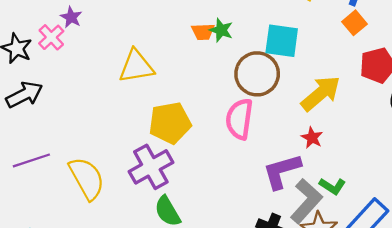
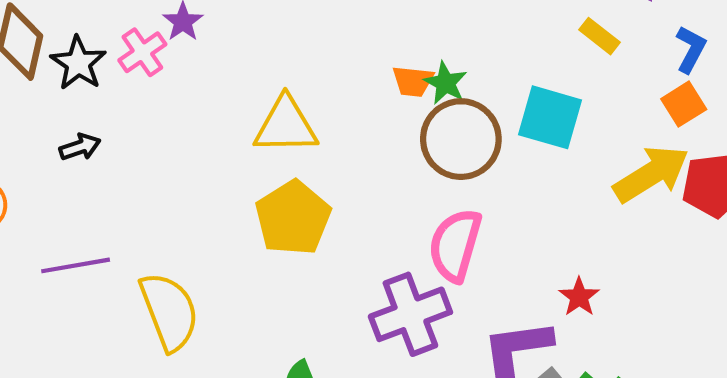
brown circle: (257, 74) -> (461, 139), moved
yellow arrow: (321, 93) -> (651, 174), moved
black arrow: (24, 95) -> (80, 147), size x0.6
yellow pentagon: (170, 123) -> (293, 218), moved, turned -30
purple cross: (151, 167) -> (410, 314), moved

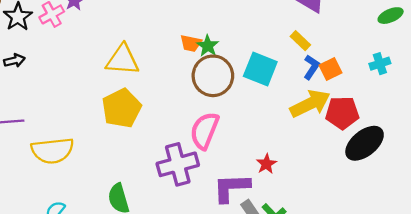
yellow rectangle: (599, 36) -> (300, 41), moved
blue L-shape: (691, 49) -> (311, 67), moved
yellow semicircle: (169, 311) -> (52, 151), turned 99

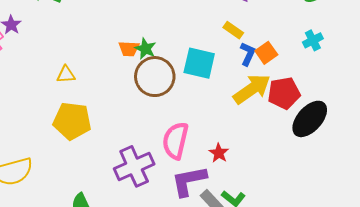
yellow triangle: (122, 60) -> (66, 74), size x0.6
yellow pentagon: (122, 108) -> (72, 121), turned -30
pink semicircle: (204, 131) -> (175, 141), moved

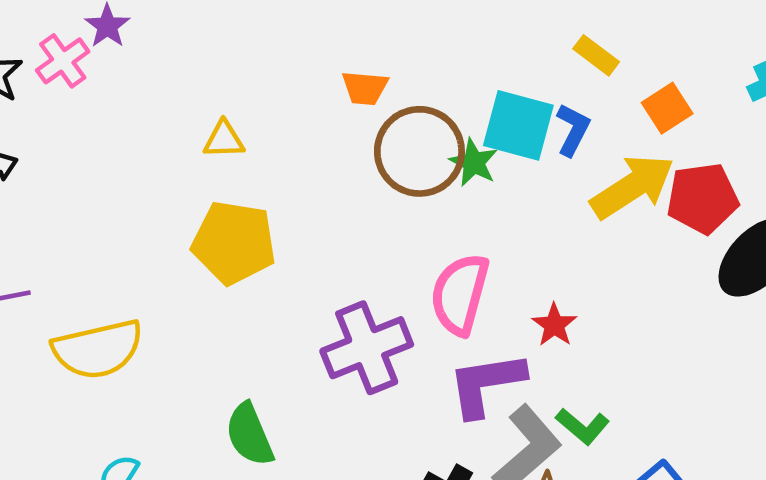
green star: (145, 49) -> (474, 163), moved
blue L-shape: (248, 54) -> (573, 130), moved

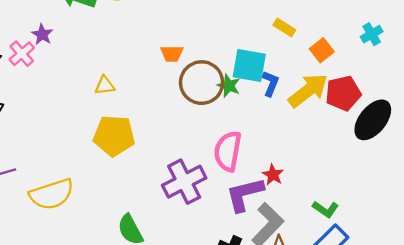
blue L-shape: (573, 130) -> (270, 83), moved
red star: (554, 325) -> (273, 175), moved
green L-shape: (583, 426) -> (326, 209), moved

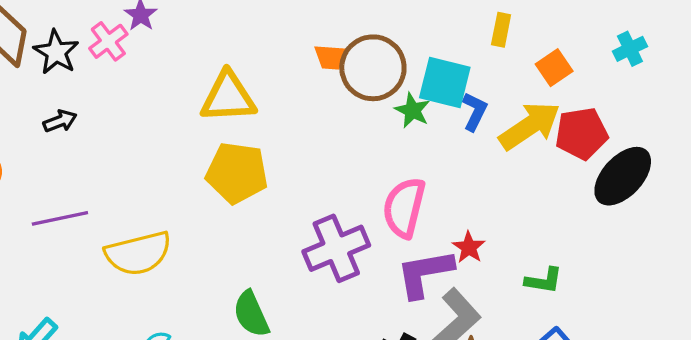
yellow rectangle: (284, 27) -> (501, 30), turned 65
brown circle: (202, 83) -> (373, 68), moved
yellow triangle: (105, 85) -> (228, 97), size x1.8
green L-shape: (326, 209) -> (544, 280), moved, turned -30

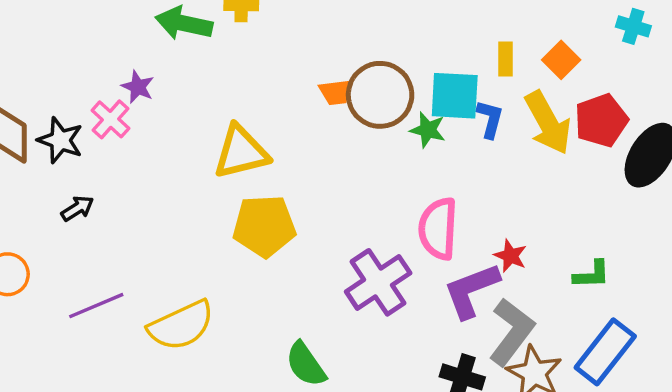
yellow rectangle: (501, 30) -> (506, 59), moved
cyan cross: (630, 49) -> (633, 26), turned -36
yellow arrow: (530, 126) -> (548, 123), turned 106

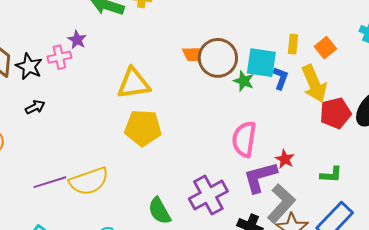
pink cross: (110, 119) -> (59, 57), turned 30
red pentagon: (601, 120) -> (335, 113), moved
purple cross: (378, 282) -> (208, 195), moved
purple line: (96, 306) -> (50, 182), moved

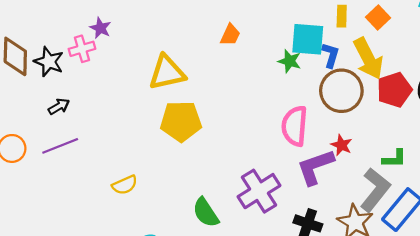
orange trapezoid: (192, 54) -> (230, 35), turned -60
brown circle: (218, 58) -> (341, 91), moved
yellow semicircle: (89, 181) -> (125, 185), size x0.6
purple line: (50, 182) -> (60, 146), moved
gray L-shape: (281, 204) -> (375, 190), moved

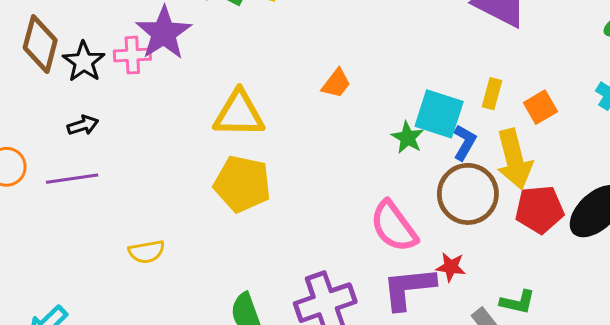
purple star: (100, 28) -> (164, 33), size x1.8
pink semicircle: (295, 126) -> (394, 226), turned -54
red star: (341, 145) -> (451, 267), turned -30

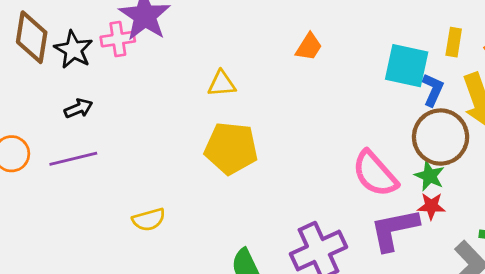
yellow triangle: (239, 114) -> (222, 84), size x0.6
green star: (408, 138) -> (430, 176), moved

